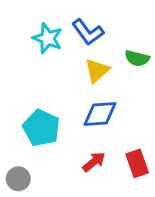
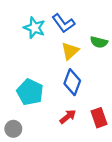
blue diamond: (100, 114) -> (72, 82), turned -65

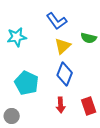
cyan star: (34, 28) -> (17, 37), moved, turned -30
red arrow: (68, 117) -> (61, 105), turned 126

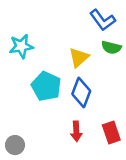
blue L-shape: (57, 21) -> (103, 20), moved
cyan pentagon: (27, 83) -> (46, 86), moved

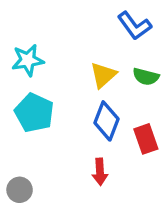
green semicircle: (111, 47) -> (146, 77), moved
cyan pentagon: (46, 86) -> (34, 113), moved
red rectangle: (111, 133) -> (146, 139), moved

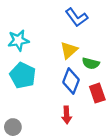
blue L-shape: (134, 26) -> (77, 17), moved
green semicircle: (146, 77) -> (91, 63), moved

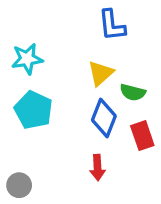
blue L-shape: (77, 17) -> (112, 25), turned 30

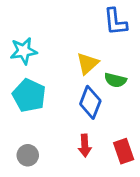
blue L-shape: (112, 25) -> (115, 22), moved
red rectangle: (142, 136) -> (124, 151), moved
gray circle: (19, 185) -> (28, 155), moved

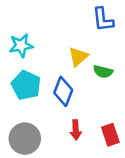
blue diamond: (90, 102) -> (63, 91), moved
gray circle: (28, 155) -> (25, 139), size x1.6

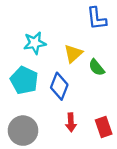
cyan star: (21, 46) -> (35, 43), moved
green semicircle: (103, 72) -> (97, 67), turned 36

